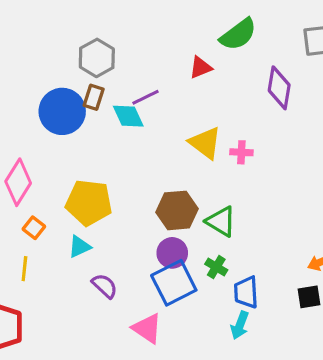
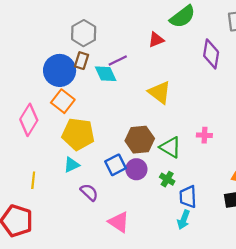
pink cross: (241, 152) -> (204, 135), moved
orange square: (34, 228) -> (63, 101), moved, size x1.5
blue square: (174, 283) -> (116, 165), moved, size x0.7

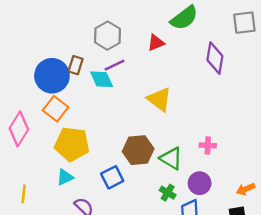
gray hexagon: (84, 33) -> (107, 36), moved
purple circle: (136, 169) -> (200, 183), moved

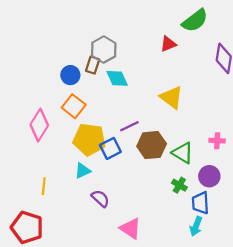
gray hexagon: (107, 36) -> (104, 50), moved
purple line: (115, 65) -> (129, 126), moved
blue circle: (52, 76) -> (70, 75), size x0.6
blue square: (112, 177) -> (110, 148), moved

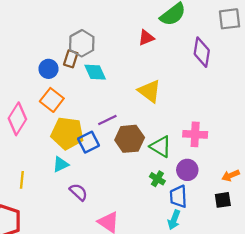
pink cross: (217, 141) -> (195, 134), size x1.5

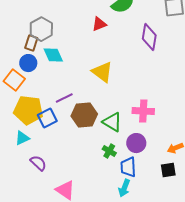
blue circle: (48, 69) -> (28, 63), moved

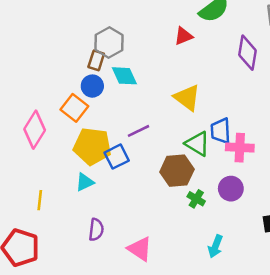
brown hexagon: (84, 115) -> (177, 171), moved
green triangle: (112, 122) -> (197, 144), moved
purple semicircle: (38, 163) -> (96, 230), moved, turned 54
blue trapezoid: (128, 167) -> (221, 131), moved

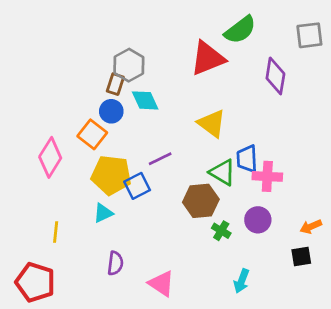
red triangle: (183, 36) -> (208, 58), size x1.8

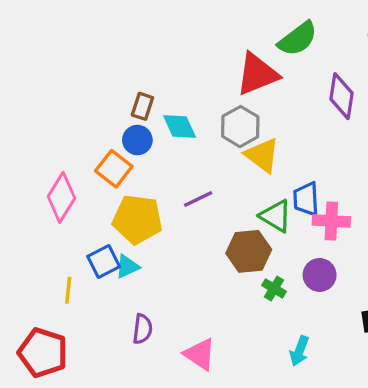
gray hexagon: (129, 65) -> (240, 127), moved
blue square: (137, 186) -> (104, 261), moved

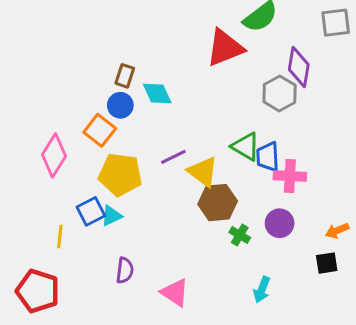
gray hexagon: (240, 127) -> (280, 93), moved
yellow triangle: (262, 155) -> (203, 172), moved
green triangle: (276, 216) -> (246, 147), moved

